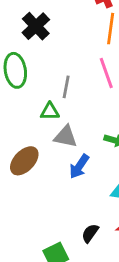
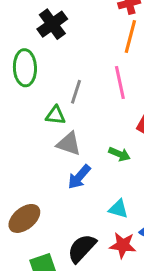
brown ellipse: (24, 161) -> (24, 218), moved
black semicircle: (90, 233) -> (82, 248), size x1.5

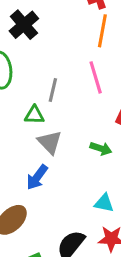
gray triangle: (69, 144) -> (50, 142), turned 32
blue arrow: (79, 177) -> (37, 177), moved

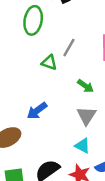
gray triangle: (50, 142) -> (86, 116), moved
green arrow: (101, 149) -> (85, 86), moved

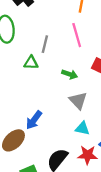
blue arrow: (37, 111) -> (34, 120), moved

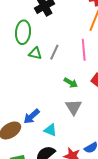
green triangle: (31, 63) -> (35, 53), moved
cyan triangle: (82, 128) -> (50, 130), moved

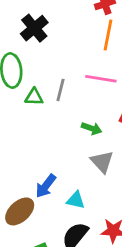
pink line: (84, 50) -> (101, 79), turned -65

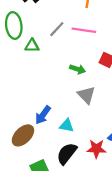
gray line: (60, 90) -> (57, 29), moved, turned 30

